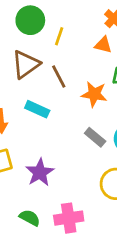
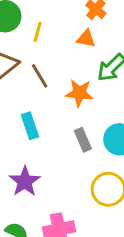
cyan rectangle: (37, 109) -> (30, 126), moved, turned 50
gray rectangle: (95, 137) -> (83, 140), turned 30

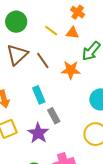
yellow line: (38, 32) -> (51, 31), moved, turned -64
gray rectangle: (83, 140) -> (54, 116), moved

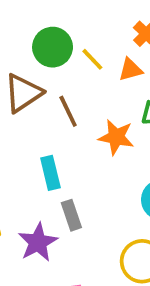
green circle: (16, 22) -> (53, 47), moved
orange triangle: (72, 33) -> (130, 70), turned -32

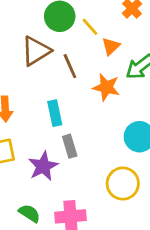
orange triangle: (130, 70) -> (111, 46), moved, turned -30

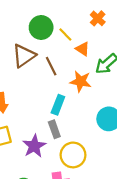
orange triangle: (111, 46) -> (82, 49), turned -40
cyan rectangle: (55, 113) -> (58, 105), moved, turned 36
yellow circle: (123, 184) -> (73, 155), moved

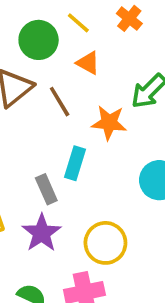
yellow line: (65, 34) -> (78, 23), moved
orange triangle: (82, 49) -> (88, 63), moved
gray rectangle: (54, 129) -> (46, 189), moved

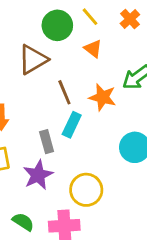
brown line: (60, 102) -> (64, 92), moved

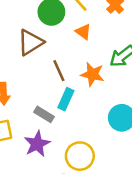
gray rectangle: (47, 142) -> (44, 114), turned -42

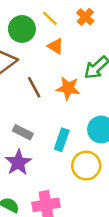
cyan rectangle: (66, 99) -> (62, 140), moved
yellow circle: (80, 156) -> (86, 166), moved

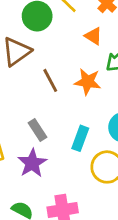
orange triangle: (55, 46) -> (93, 36), moved
gray rectangle: (23, 132) -> (37, 130), turned 30

